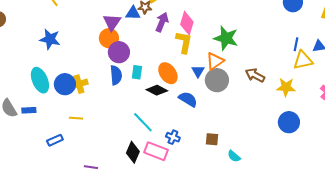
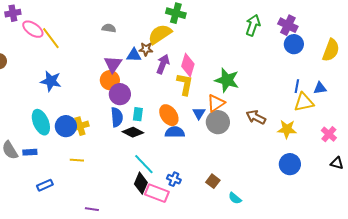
black diamond: (157, 90) -> (133, 132), moved
blue semicircle: (188, 99) -> (175, 132), moved, turned -30
brown square: (212, 139) -> (213, 181), turned 32
blue rectangle: (55, 140) -> (45, 185), moved
black diamond: (133, 152) -> (141, 183), moved

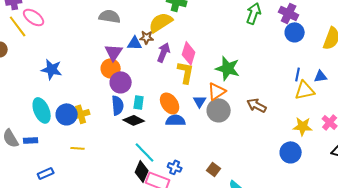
gray semicircle: (109, 28) -> (110, 16), size x1.5
yellow line: (51, 38) -> (18, 26), moved
yellow star: (287, 129) -> (303, 126), moved

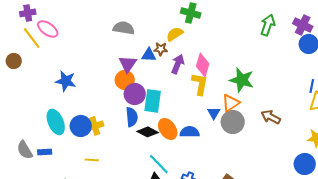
yellow semicircle: (161, 22) -> (175, 34), size x0.7
cyan rectangle: (139, 102) -> (153, 101), moved, size x1.6
orange ellipse: (170, 103) -> (168, 129), moved

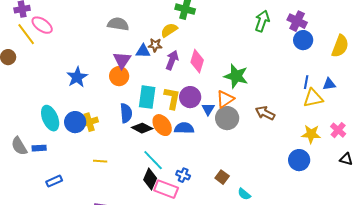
blue star: (66, 81) -> (77, 77), moved, turned 30
yellow L-shape: (200, 84) -> (172, 98), moved
purple circle: (135, 94) -> (190, 97), moved
yellow line: (92, 160) -> (100, 161), moved

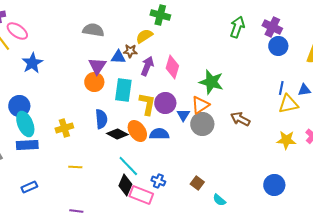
blue star: (77, 77) -> (32, 63), moved
cyan rectangle: (147, 97) -> (123, 90), moved
blue circle: (75, 122) -> (19, 106), moved
blue rectangle: (39, 148) -> (27, 145), moved, size x1.5
blue circle: (299, 160) -> (274, 185), moved

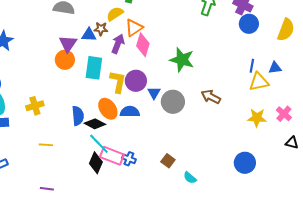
orange triangle: (200, 105) -> (134, 28), moved
blue semicircle: (101, 119) -> (78, 116), moved
black diamond: (117, 134) -> (95, 124), moved
pink rectangle: (141, 195) -> (112, 156), moved

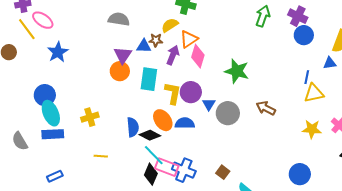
blue triangle: (275, 68) -> (330, 63), moved
blue cross: (129, 159) -> (184, 170), size x1.6

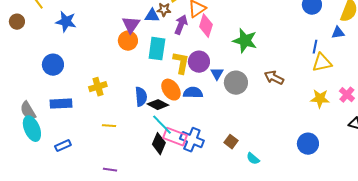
blue star: (58, 52) -> (66, 22), turned -30
cyan ellipse: (51, 113) -> (32, 129), moved

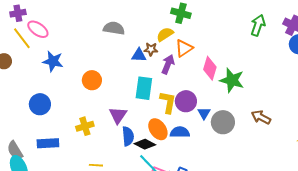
purple triangle: (131, 25) -> (118, 115), moved
pink diamond: (206, 26) -> (210, 68), moved
orange circle: (128, 41) -> (92, 80), moved

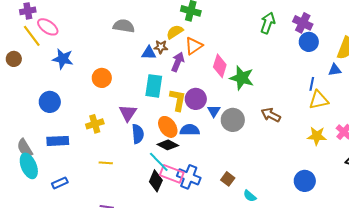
black diamond: (145, 144) -> (168, 145), moved

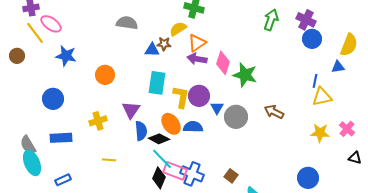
purple arrow: (178, 62) -> (197, 59), moved, turned -102
black diamond: (168, 145) -> (159, 139), moved

